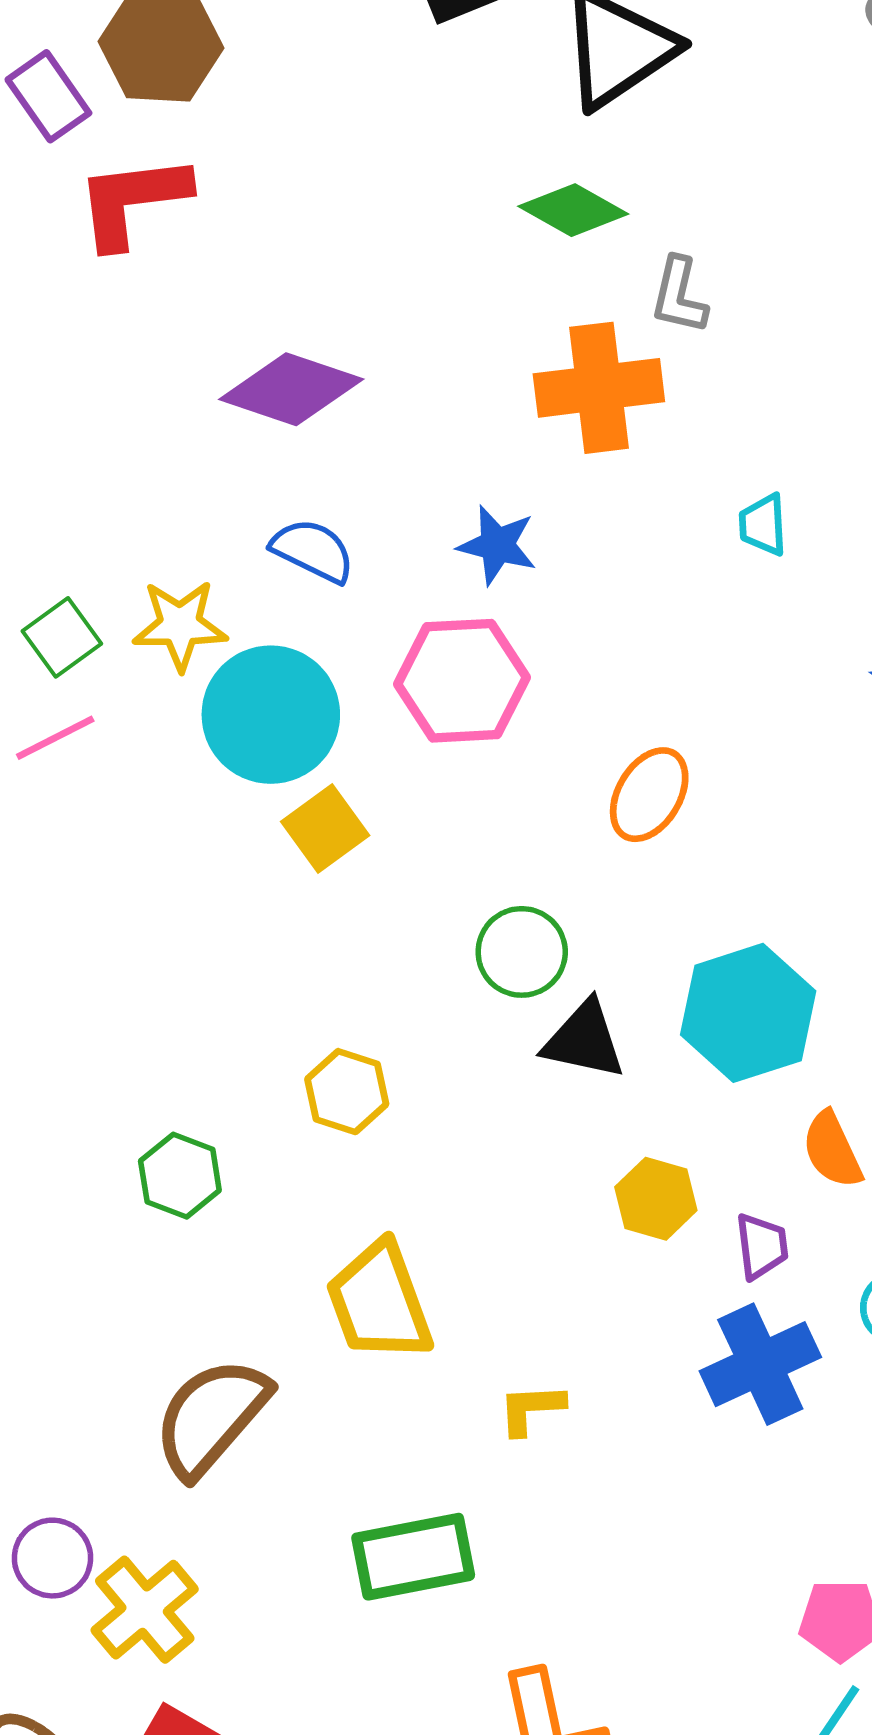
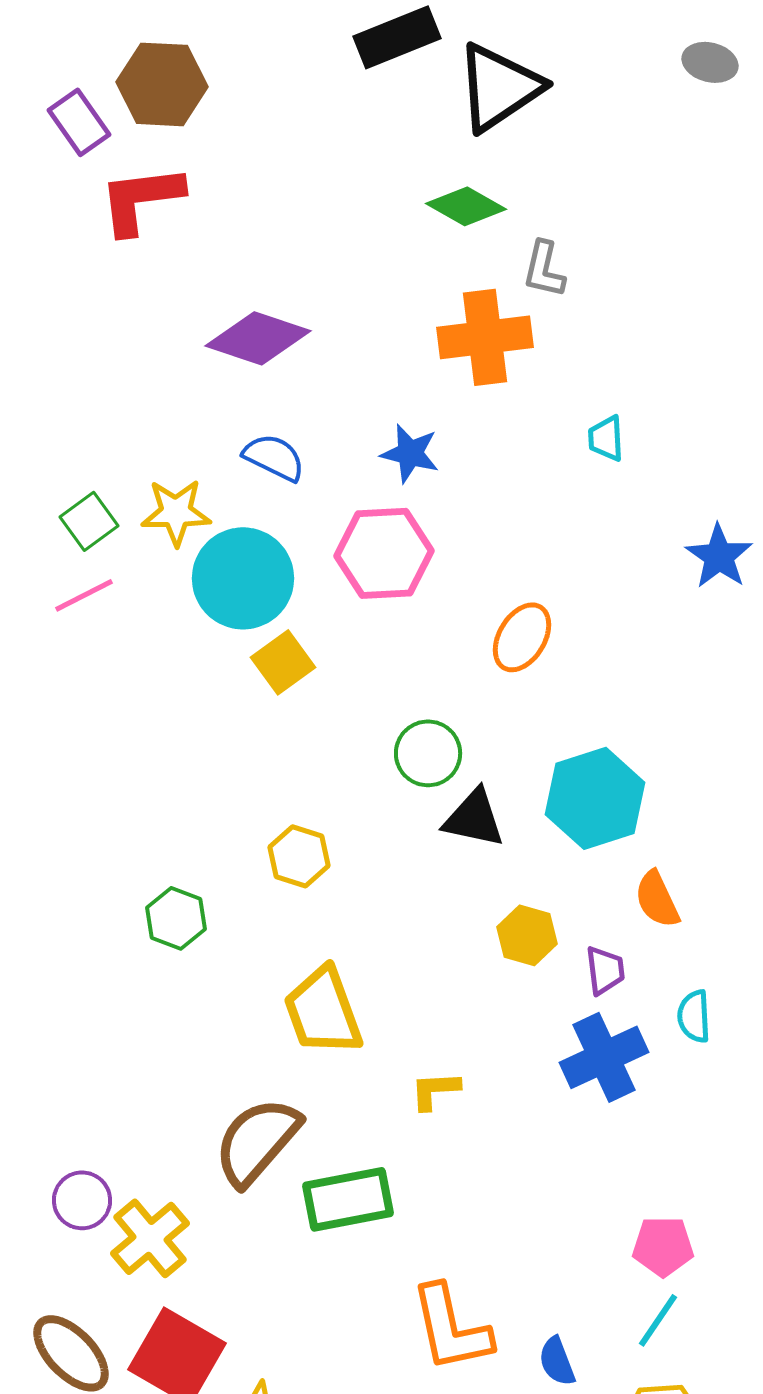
brown semicircle: (211, 1417) -> (257, 1141), moved

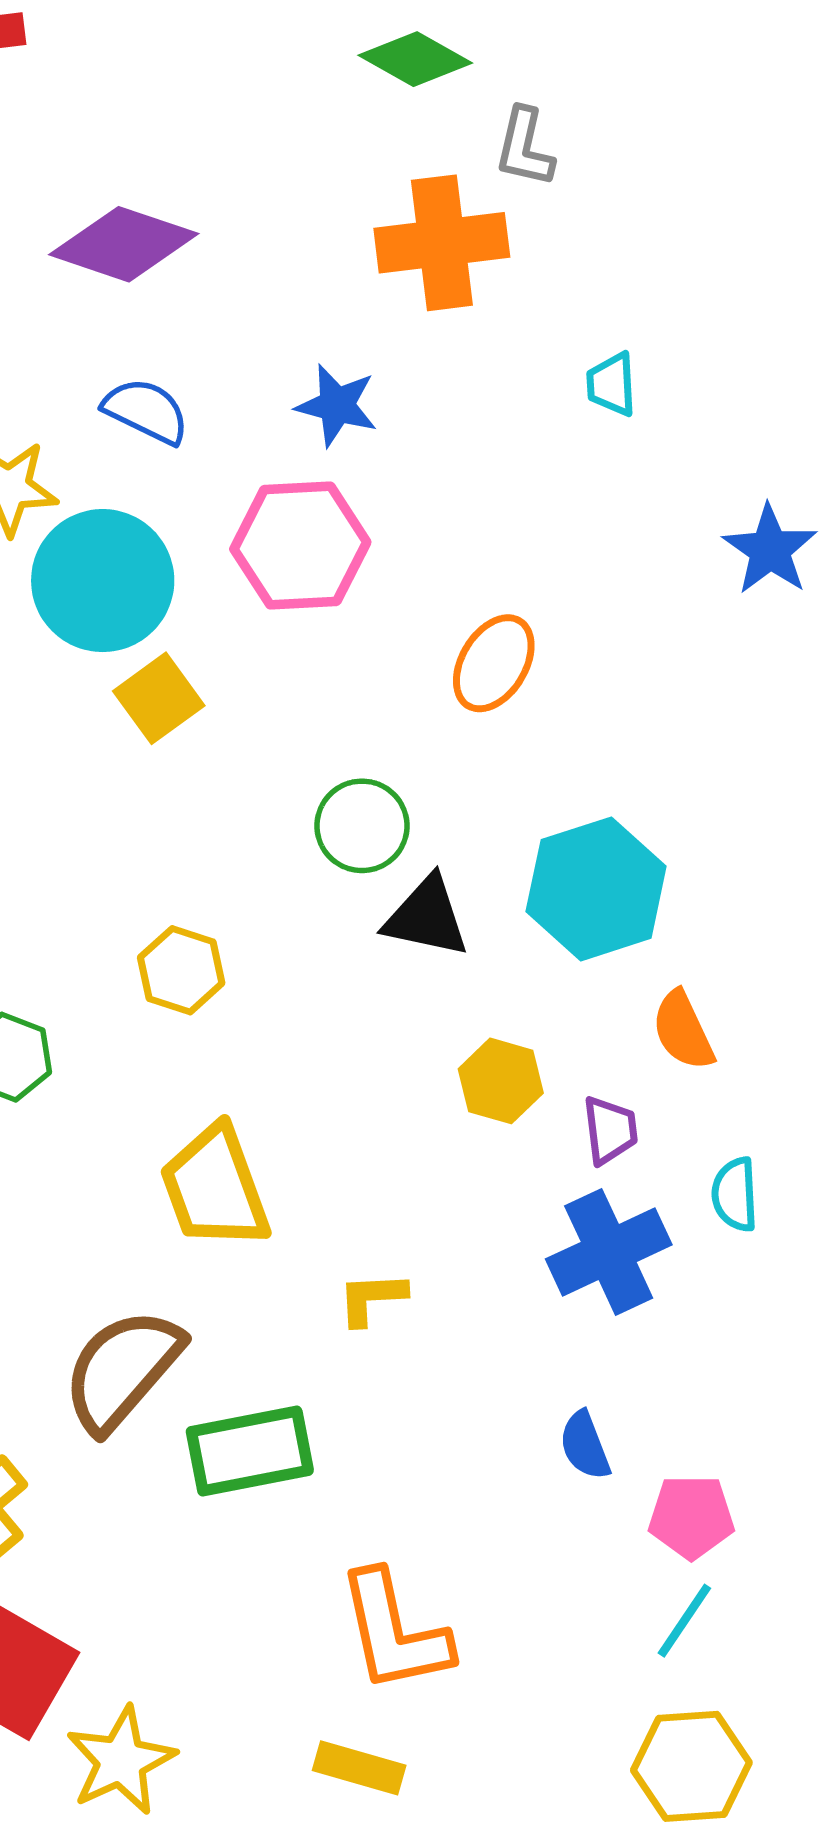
blue semicircle: (557, 1361) -> (585, 1445), moved

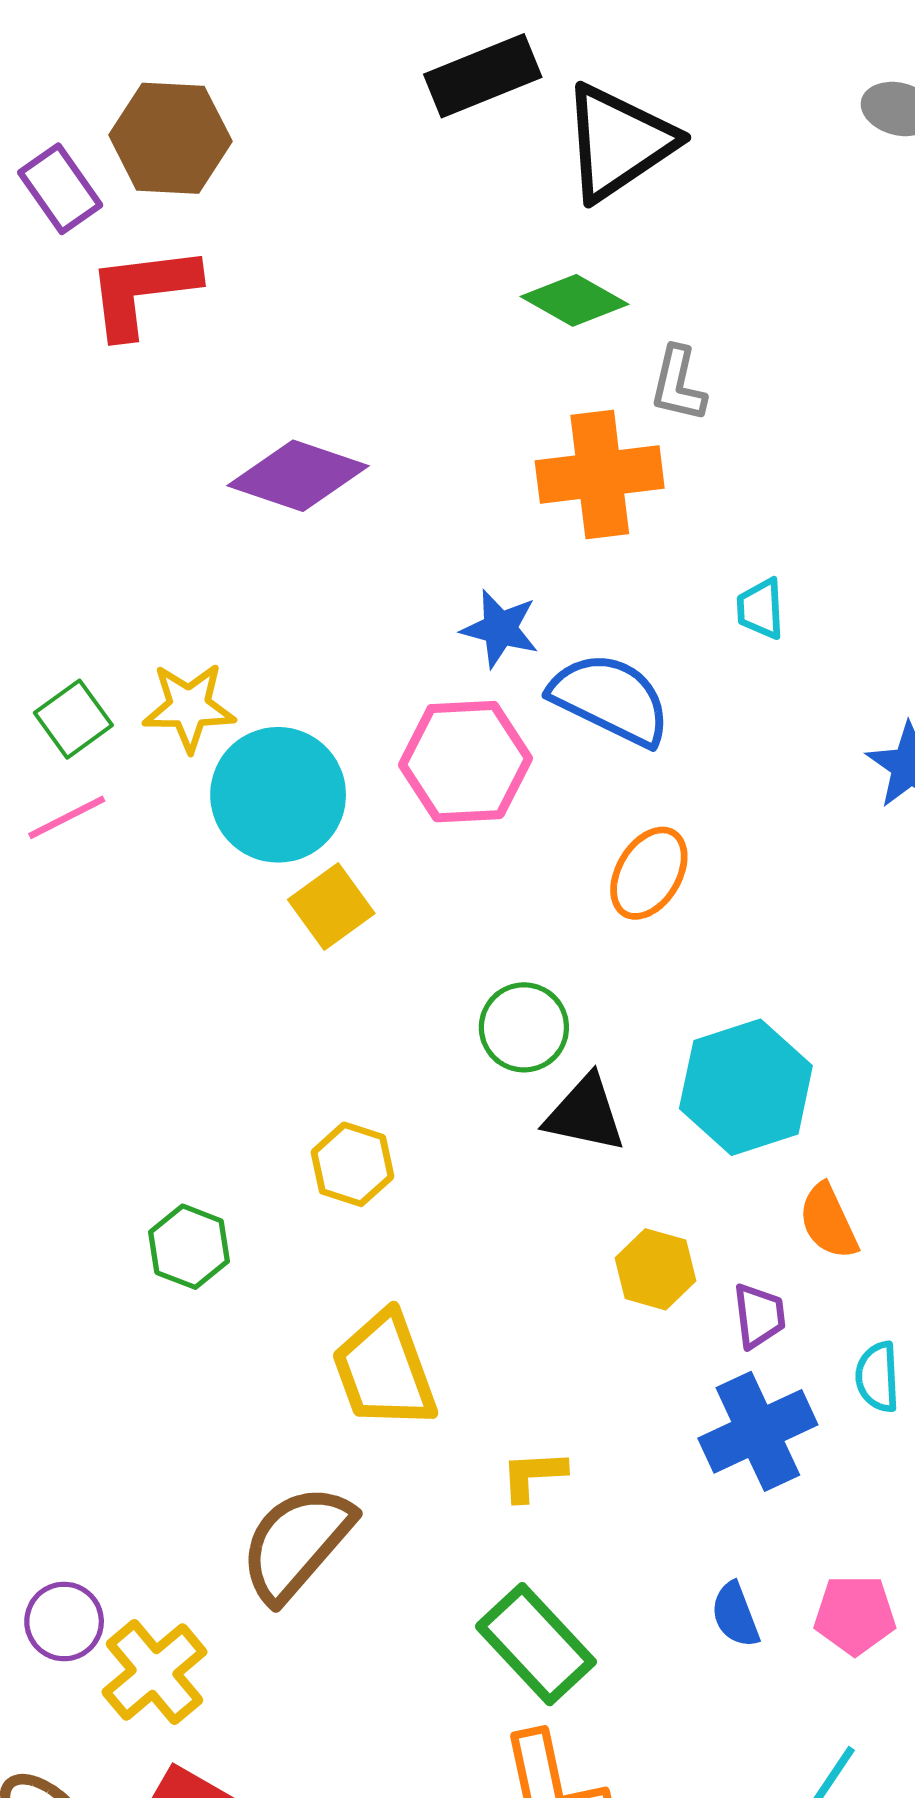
blue semicircle: (146, 411) -> (610, 699), moved, size x1.5
green rectangle: (250, 1451) -> (536, 1644), moved, turned 58
pink pentagon: (691, 1517) -> (855, 1615), moved

